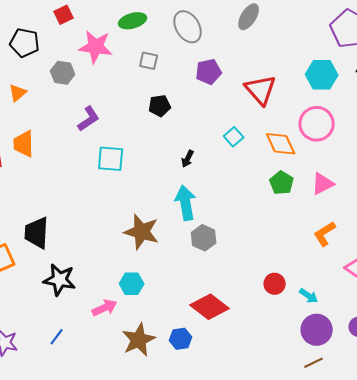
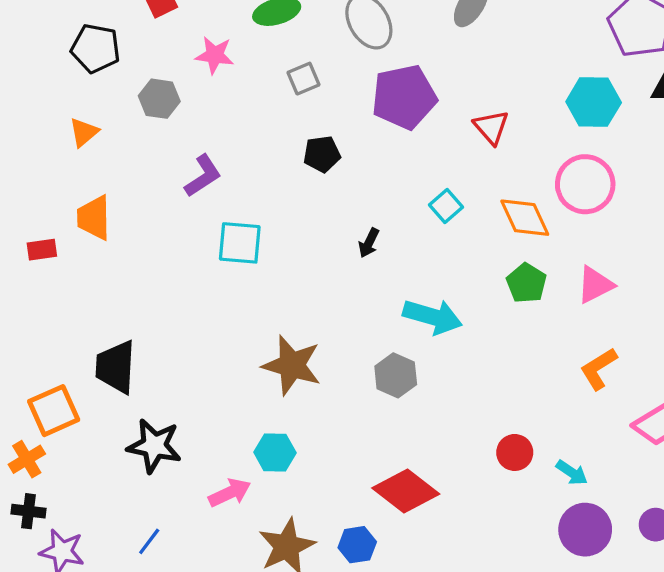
pink star: (96, 47) -> (215, 55), size x0.7
gray square: (149, 61) -> (303, 79), turned -36
purple pentagon: (209, 72) -> (404, 97), size x1.5
red triangle: (261, 90) -> (491, 127), size x0.7
cyan arrow: (186, 203) -> (433, 317), moved, turned 116

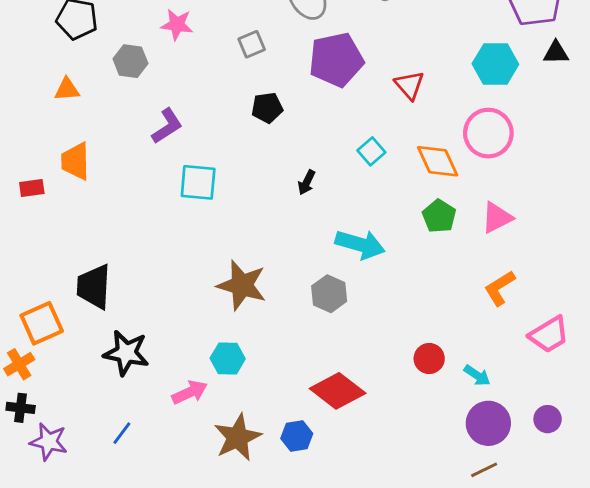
orange triangle: (84, 132) -> (67, 89), turned 36

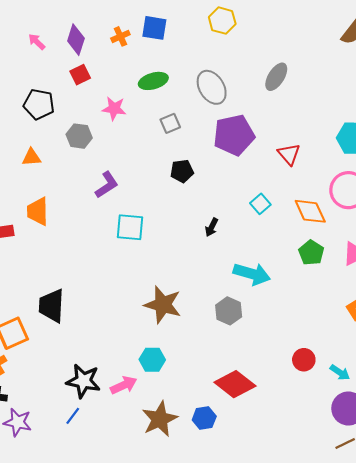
black star: (126, 353) -> (83, 381), moved

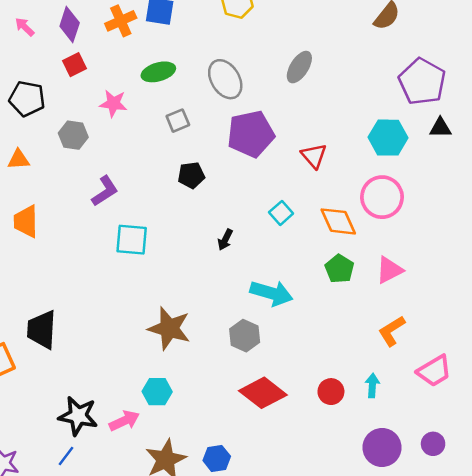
orange cross: (120, 36) -> (121, 21), size x1.4
cyan arrow: (340, 372) -> (372, 386), moved, turned -120
red diamond: (235, 384) -> (263, 393), moved

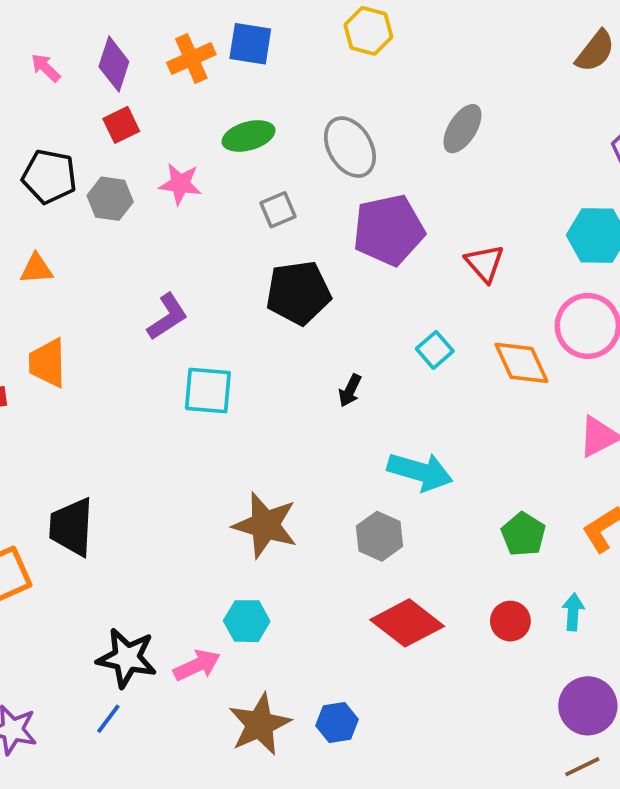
gray hexagon: (73, 135) -> (110, 199), moved
black pentagon: (191, 175) -> (298, 293), size x1.6
green pentagon: (339, 269) -> (523, 534), moved

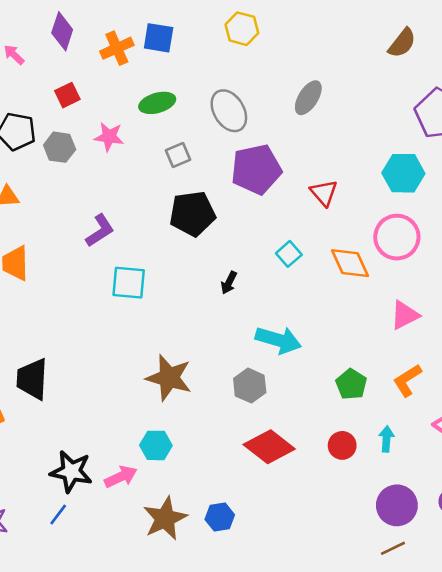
purple diamond: (114, 64) -> (62, 31), moved

